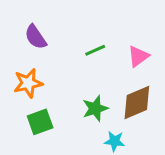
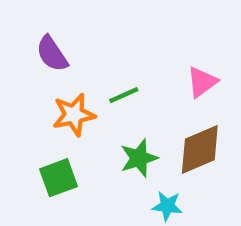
green line: (95, 50) -> (124, 95), moved
orange star: (28, 83) -> (74, 115), moved

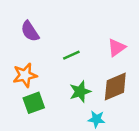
orange star: (74, 115) -> (25, 75), moved

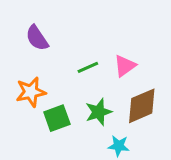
pink triangle: (117, 48) -> (125, 66), moved
green square: (34, 103) -> (57, 118), moved

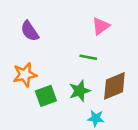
pink triangle: (125, 66) -> (101, 26), moved
green line: (88, 67) -> (88, 57), moved, turned 35

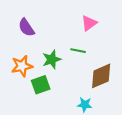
green star: (80, 91) -> (52, 59), moved

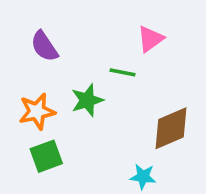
green line: (78, 51) -> (123, 72), moved
green square: (41, 85) -> (46, 156), moved

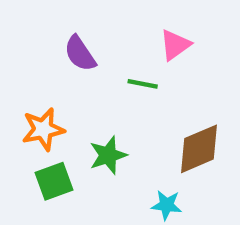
purple semicircle: (44, 46) -> (80, 54), moved
green star: (87, 100) -> (108, 155), moved

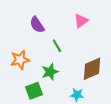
green line: (143, 84) -> (57, 46), moved, turned 48
green square: (54, 181) -> (34, 91), moved

